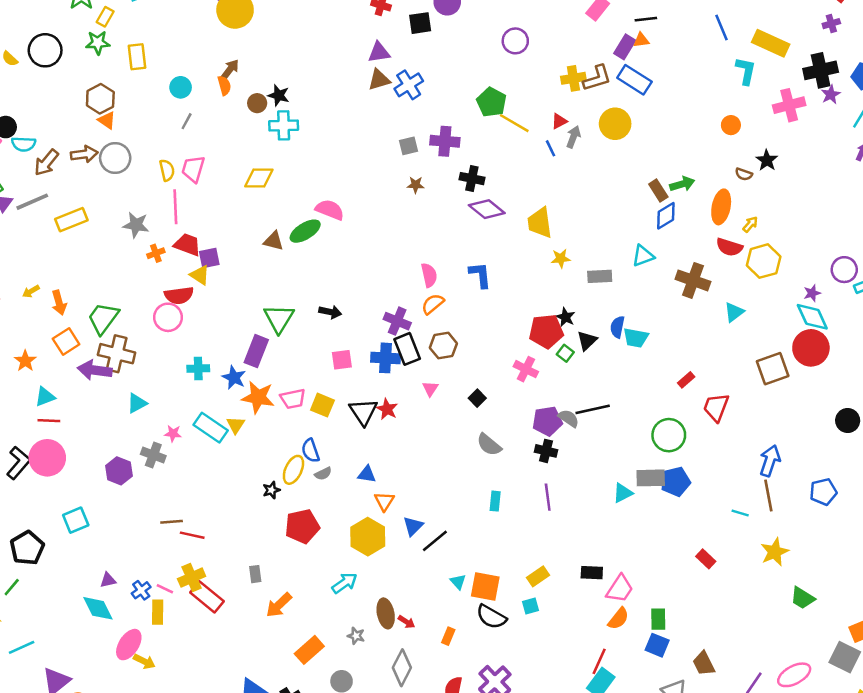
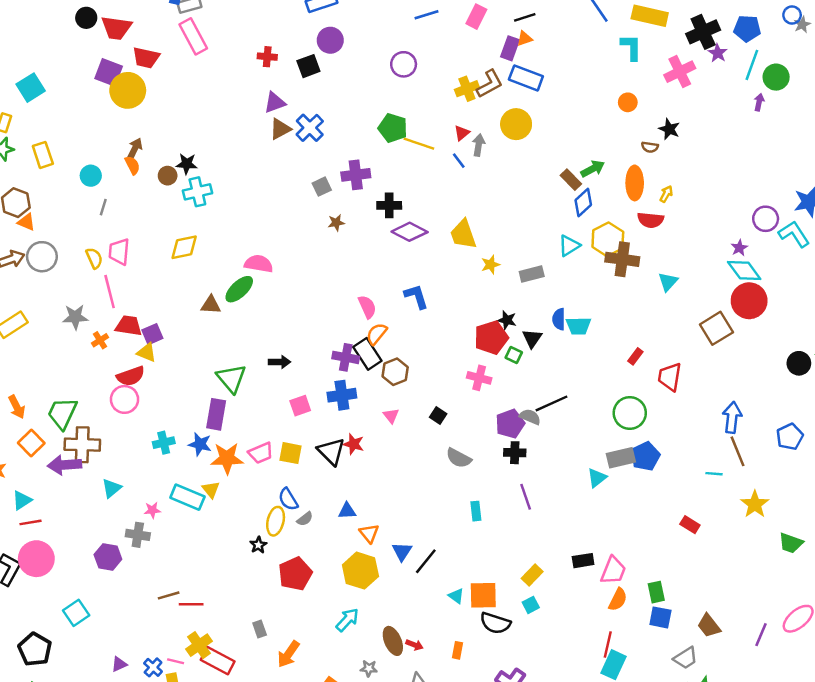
yellow hexagon: (764, 261) -> (608, 239), moved
black rectangle: (407, 349) -> (367, 354), moved

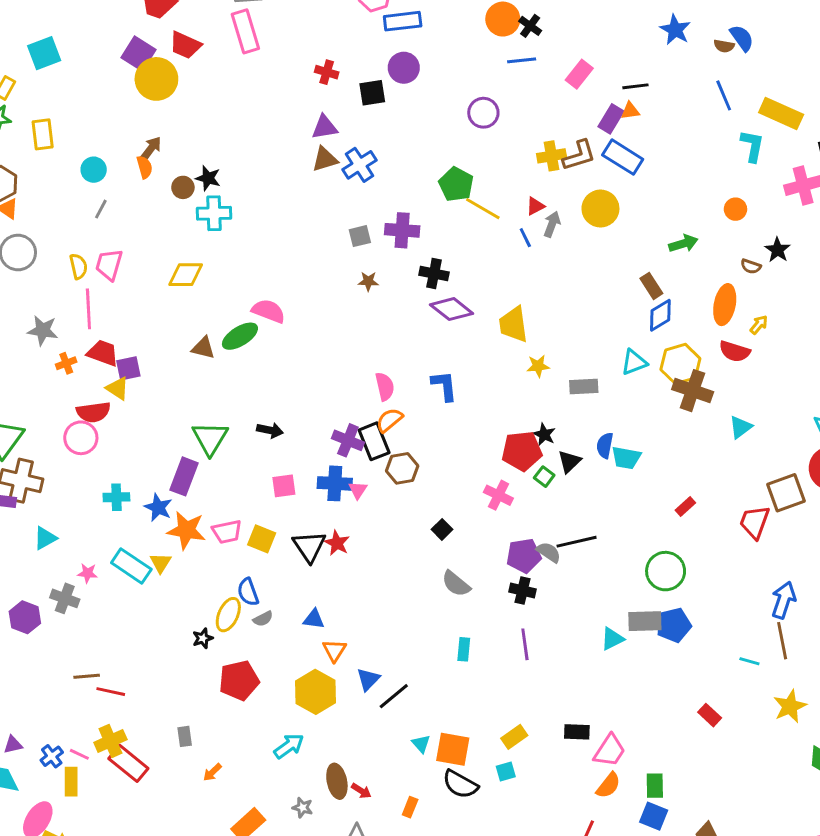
green arrow: (593, 169) -> (683, 244), moved
red trapezoid: (670, 377) -> (755, 522), moved
pink triangle: (391, 416) -> (358, 490), moved
orange arrow: (288, 654) -> (212, 772), size x0.6

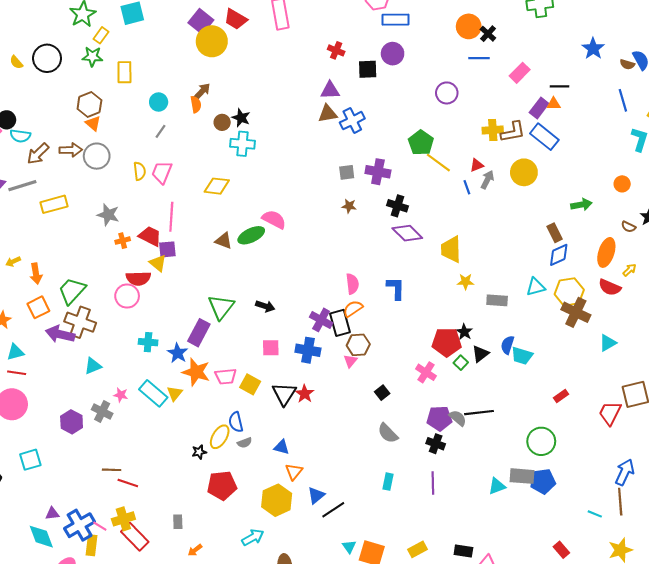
pink line: (88, 309) -> (171, 217), moved
pink triangle: (358, 490) -> (350, 361), moved
blue cross: (52, 756) -> (80, 525), size x1.8

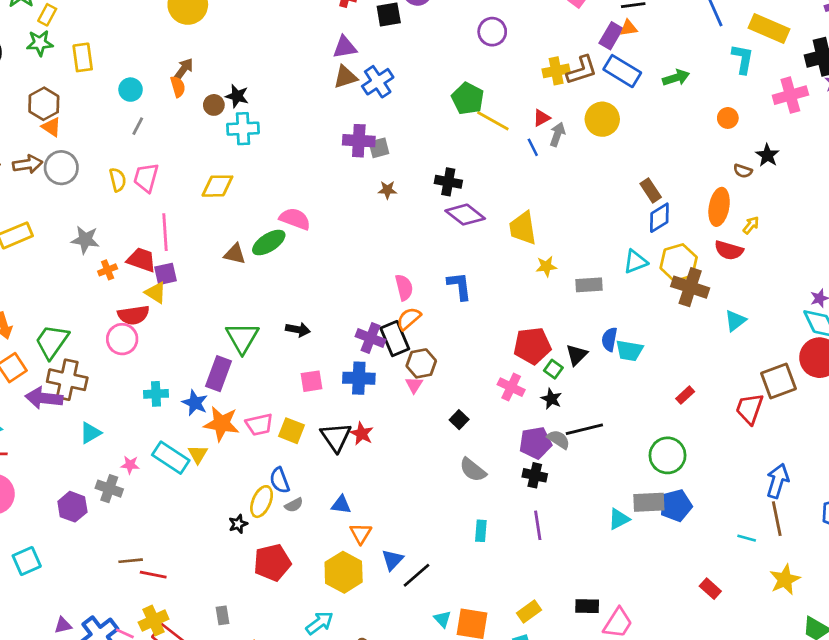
purple cross: (378, 172) -> (359, 141), moved
green arrow: (581, 205) -> (676, 78), moved
black star: (464, 332) -> (551, 399), moved

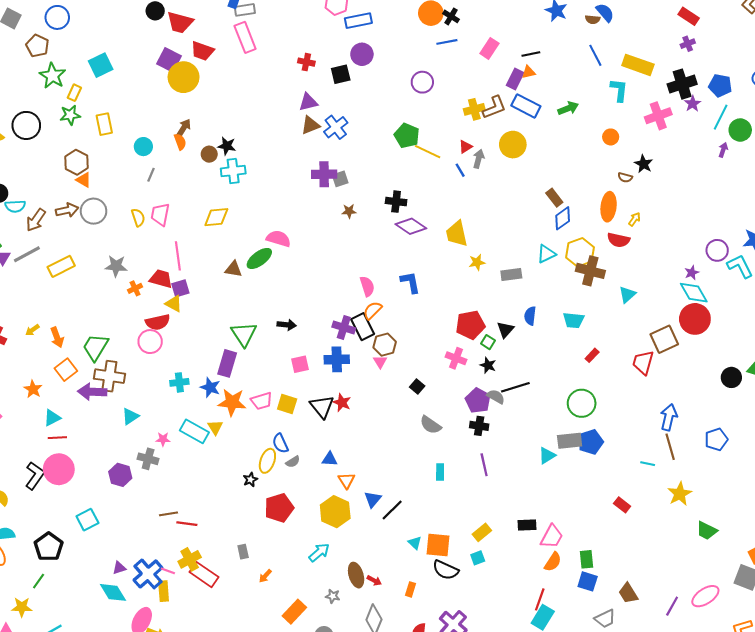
cyan trapezoid: (629, 351) -> (574, 320), moved
purple pentagon: (536, 443) -> (478, 401), turned -30

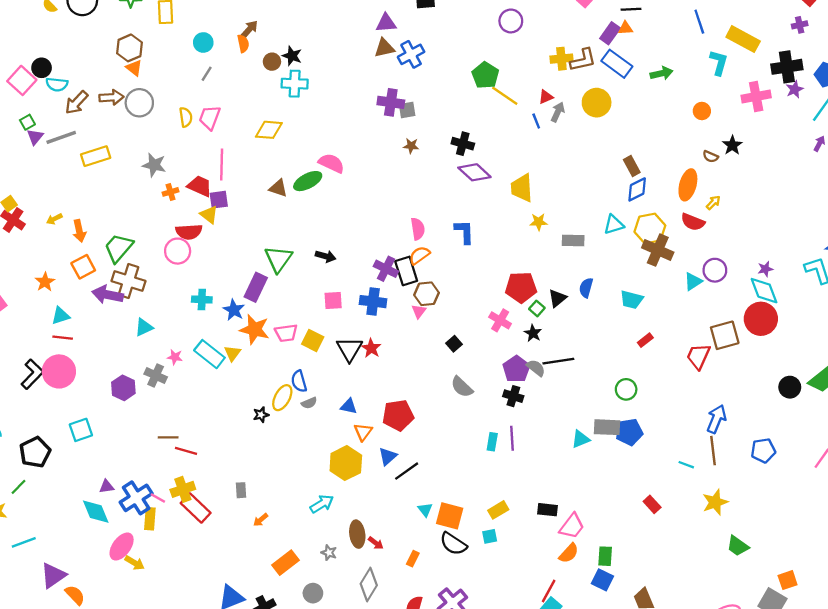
purple circle: (717, 250) -> (715, 270), moved
green circle: (582, 403) -> (626, 389), size x0.7
cyan rectangle: (440, 472) -> (492, 442), moved
red pentagon: (279, 508) -> (398, 415), moved

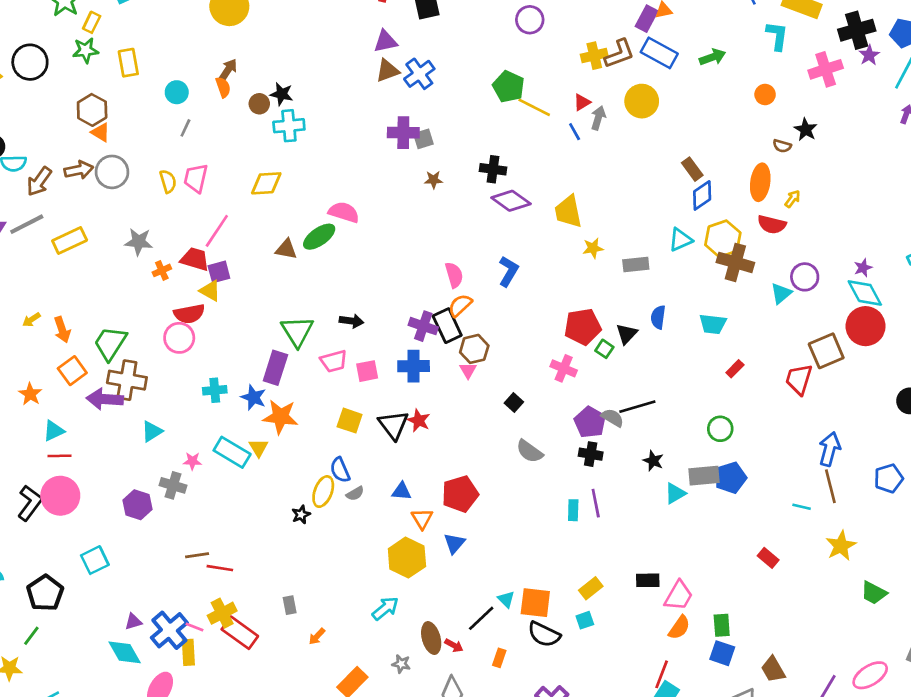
pink line: (222, 165) -> (217, 231), turned 40
blue L-shape: (464, 232) -> (508, 271), turned 40
pink trapezoid: (286, 333) -> (334, 361), moved
black star: (533, 333) -> (653, 461), moved
black line: (407, 471) -> (481, 618), moved

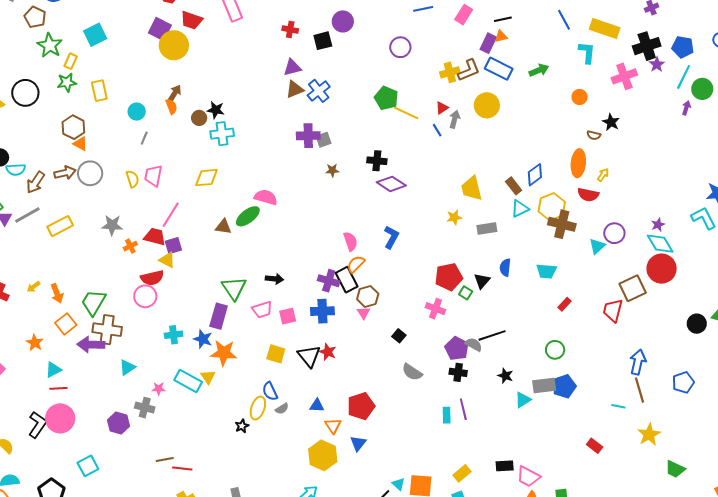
brown rectangle: (692, 169) -> (514, 186), moved
yellow trapezoid: (568, 212) -> (472, 188), moved
pink trapezoid: (679, 596) -> (528, 477), turned 90

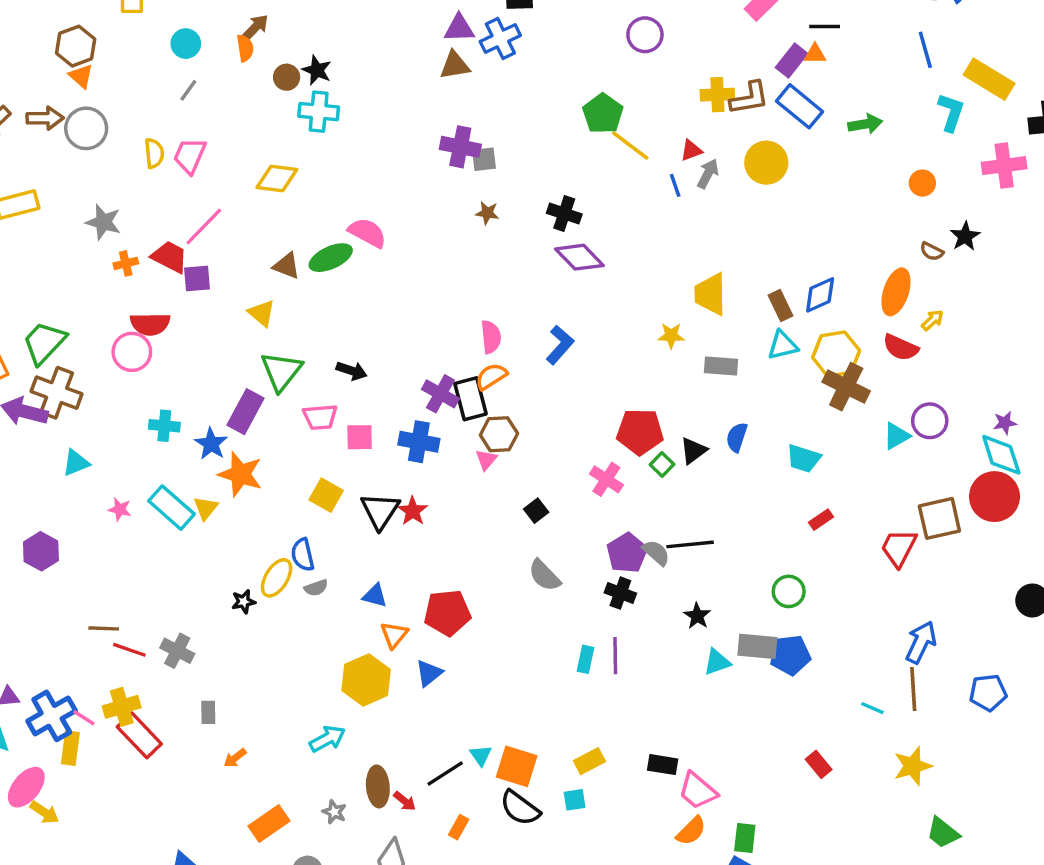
blue cross: (319, 91) -> (500, 38), moved
yellow triangle: (167, 260) -> (262, 313), moved
gray cross: (145, 408) -> (177, 651), moved

